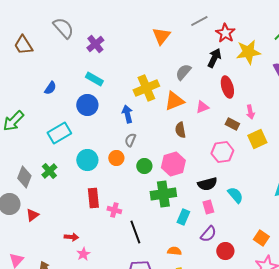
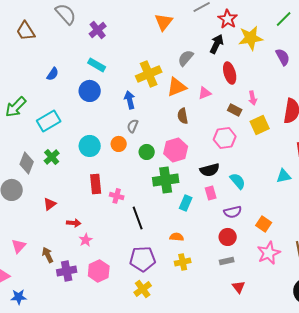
cyan rectangle: (59, 133) -> (49, 121), moved
red triangle: (32, 215) -> (50, 204), moved
purple semicircle: (208, 234) -> (233, 212), moved, turned 36

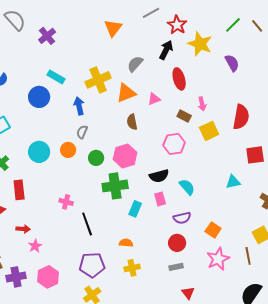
yellow star: (251, 38) -> (200, 44), turned 30
cyan rectangle: (97, 65) -> (56, 77), moved
red rectangle: (96, 184) -> (19, 190), moved

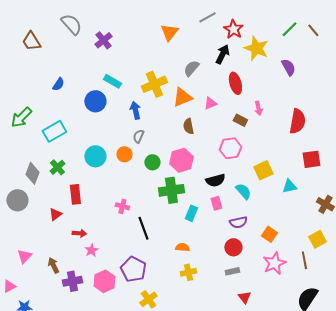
yellow square: (209, 131) -> (263, 170), moved
purple pentagon: (92, 265) -> (133, 269), moved, turned 30

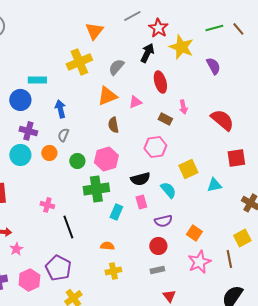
green line: (289, 29) -> (214, 28), turned 30
purple cross: (103, 40) -> (28, 131), moved, turned -36
cyan rectangle: (112, 81) -> (37, 80), turned -30
yellow cross: (154, 84) -> (79, 62), moved
red semicircle: (297, 121) -> (222, 120), turned -60

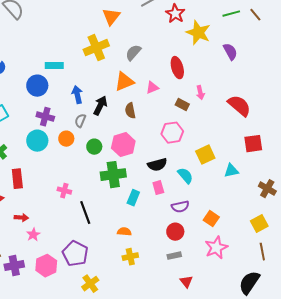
black arrow: (147, 53) -> (100, 106), moved
brown line: (229, 259) -> (262, 252), moved

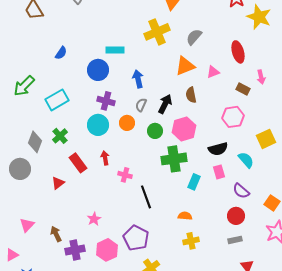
black arrow: (100, 106) -> (165, 104), moved
red rectangle: (17, 179) -> (78, 163), turned -30
purple semicircle: (180, 207) -> (241, 191), turned 54
red arrow: (21, 218) -> (105, 158), moved, turned -104

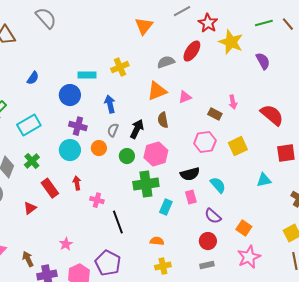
yellow cross: (157, 32) -> (120, 67), moved, size x0.7
gray semicircle: (194, 37) -> (166, 62), turned 30
red ellipse: (238, 52) -> (192, 51), moved, turned 50
yellow square: (266, 139) -> (238, 146), moved

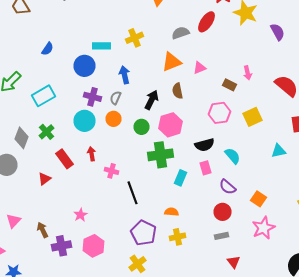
gray semicircle: (113, 130) -> (116, 98), moved
purple pentagon: (108, 263) -> (144, 233), moved

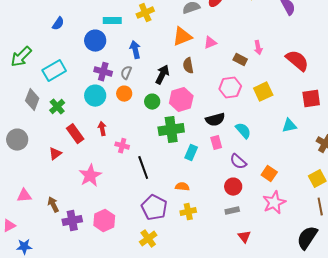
gray diamond: (22, 138) -> (32, 100), moved
pink star: (80, 215) -> (90, 176), moved, size x1.6
pink triangle: (14, 221) -> (24, 196), turned 42

